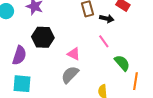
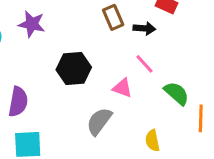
black hexagon: (43, 37) -> (74, 68), moved
pink triangle: (74, 54) -> (122, 88), moved

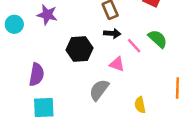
black arrow: (144, 28) -> (112, 33), moved
green semicircle: (177, 93) -> (158, 39), moved

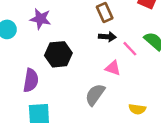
black hexagon: (80, 49) -> (58, 54), moved
yellow semicircle: (140, 105) -> (137, 109), turned -70

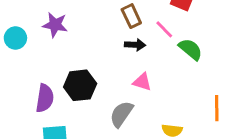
pink line: (130, 49) -> (164, 29), moved
black hexagon: (58, 54) -> (80, 85), moved

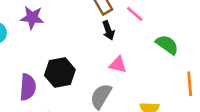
black arrow: (135, 45) -> (108, 30), turned 72
green semicircle: (190, 49) -> (167, 45), moved

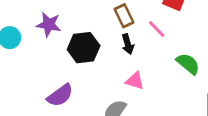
black hexagon: (60, 72) -> (84, 48), moved
purple semicircle: (28, 87) -> (60, 95), moved, turned 45

